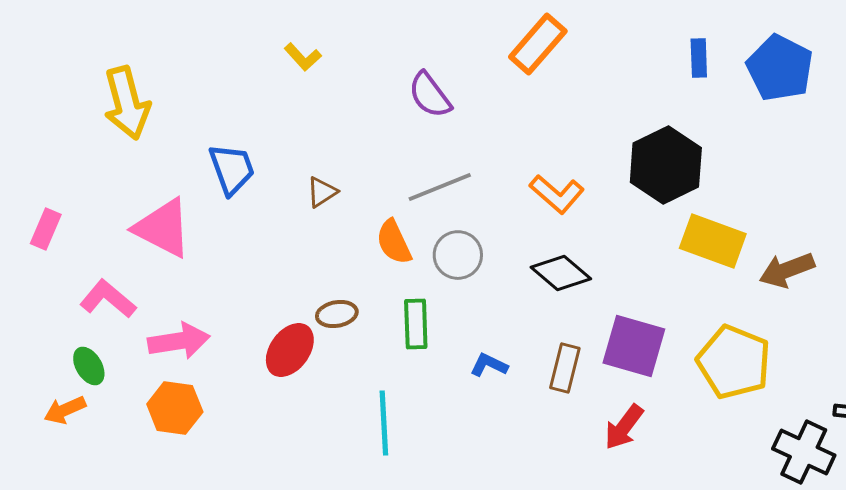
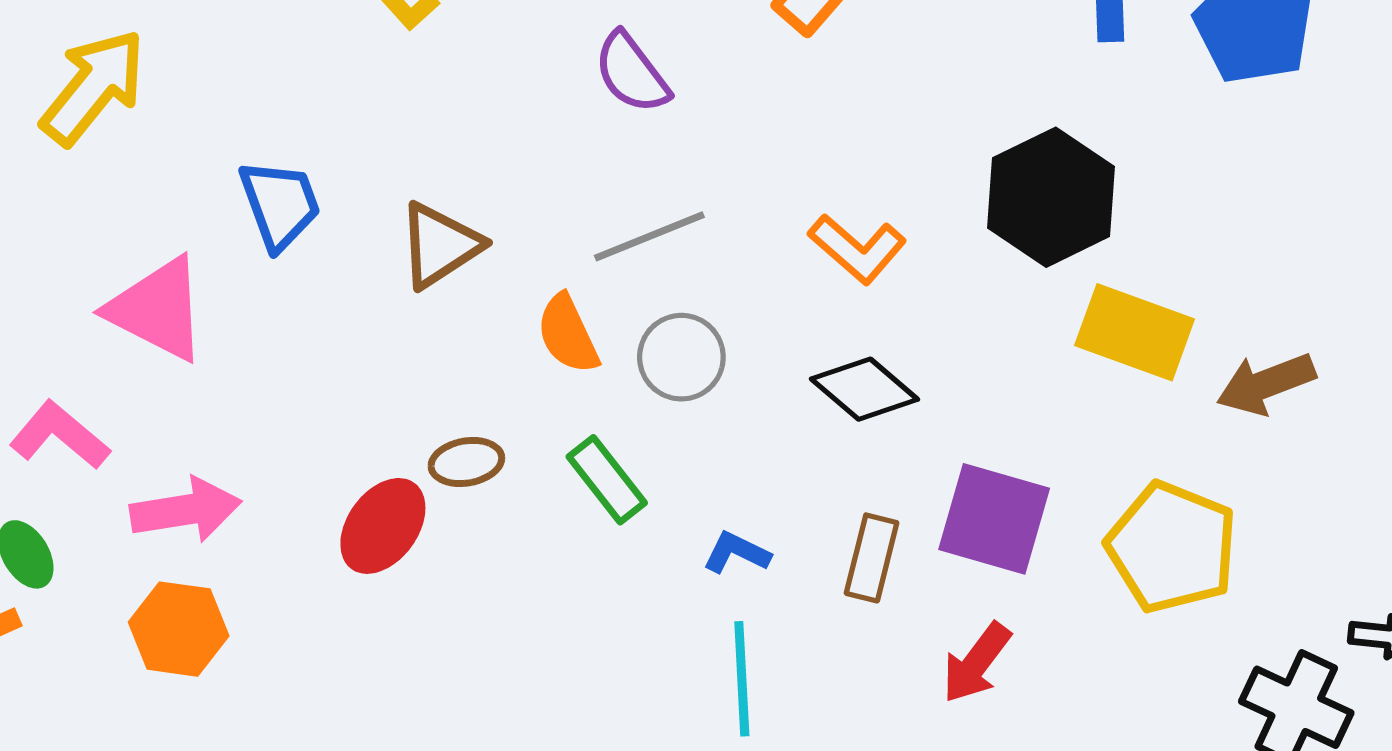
yellow arrow: (127, 103) -> (93, 87), turned -126
brown triangle: (322, 192) -> (440, 245), size x1.6
green rectangle: (416, 324) -> (607, 480), turned -36
cyan line: (384, 423) -> (742, 679), moved

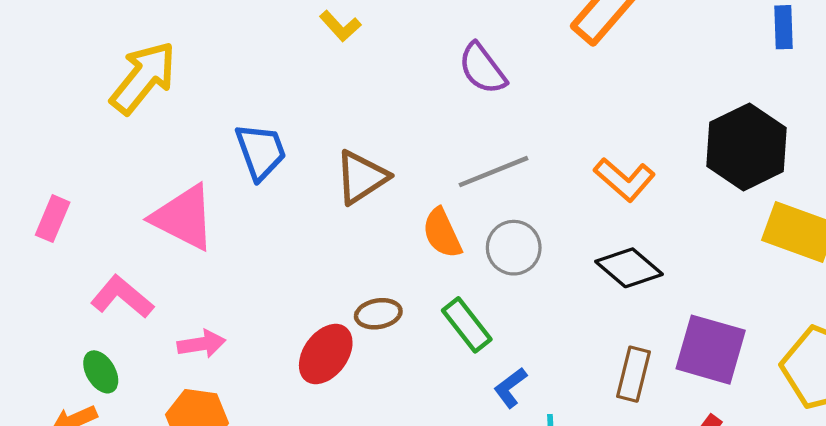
pink arrow: (186, 510) -> (201, 344), size x0.7
blue L-shape: (736, 553) -> (510, 388), moved, turned -63

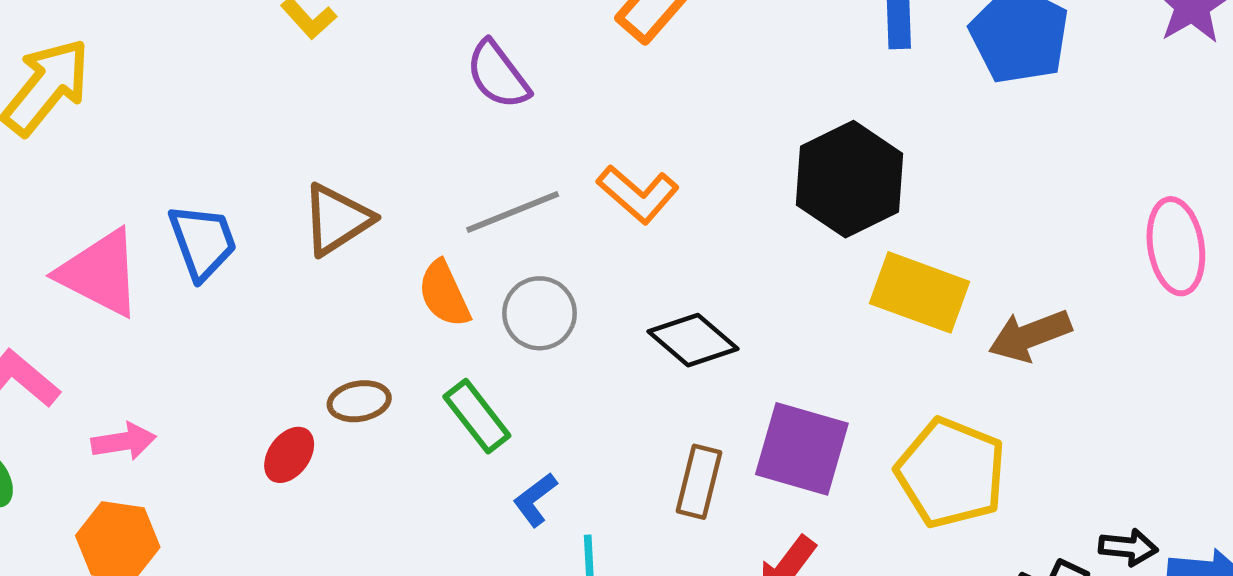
blue trapezoid: (261, 151) -> (203, 242), moved
orange L-shape: (625, 179) -> (638, 194), moved
red ellipse: (326, 354) -> (289, 455), size x0.7

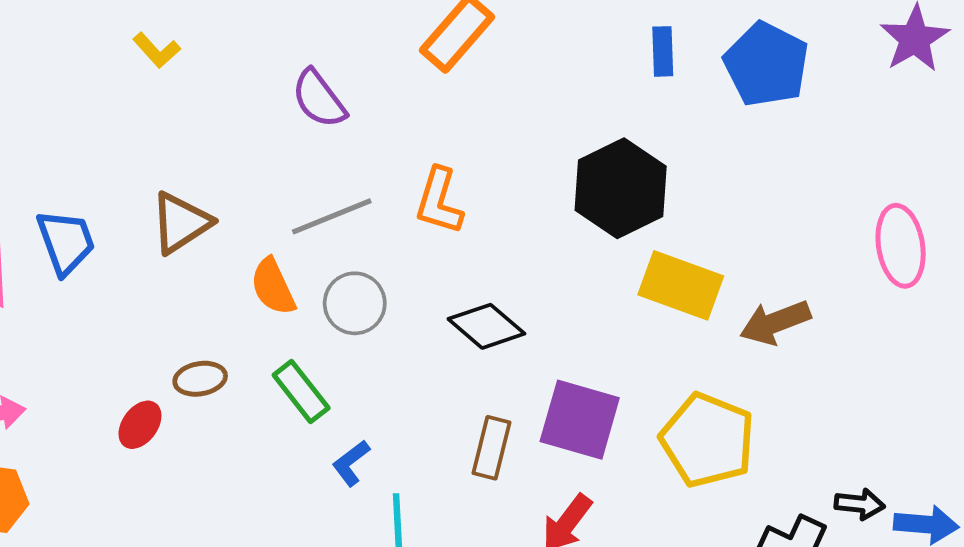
orange L-shape: (638, 194) -> (439, 201), turned 66

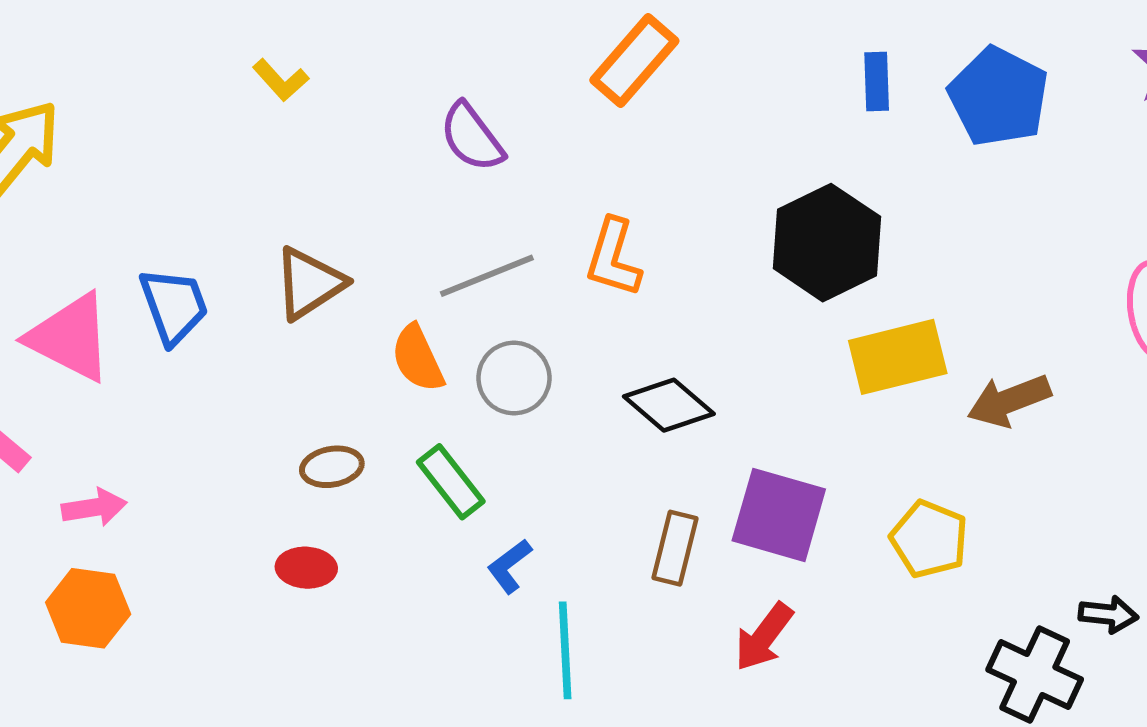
yellow rectangle: (681, 285) -> (898, 357), turned -34
red ellipse: (140, 425) -> (306, 568), moved, turned 57
yellow pentagon: (708, 440) -> (929, 539), size x0.7

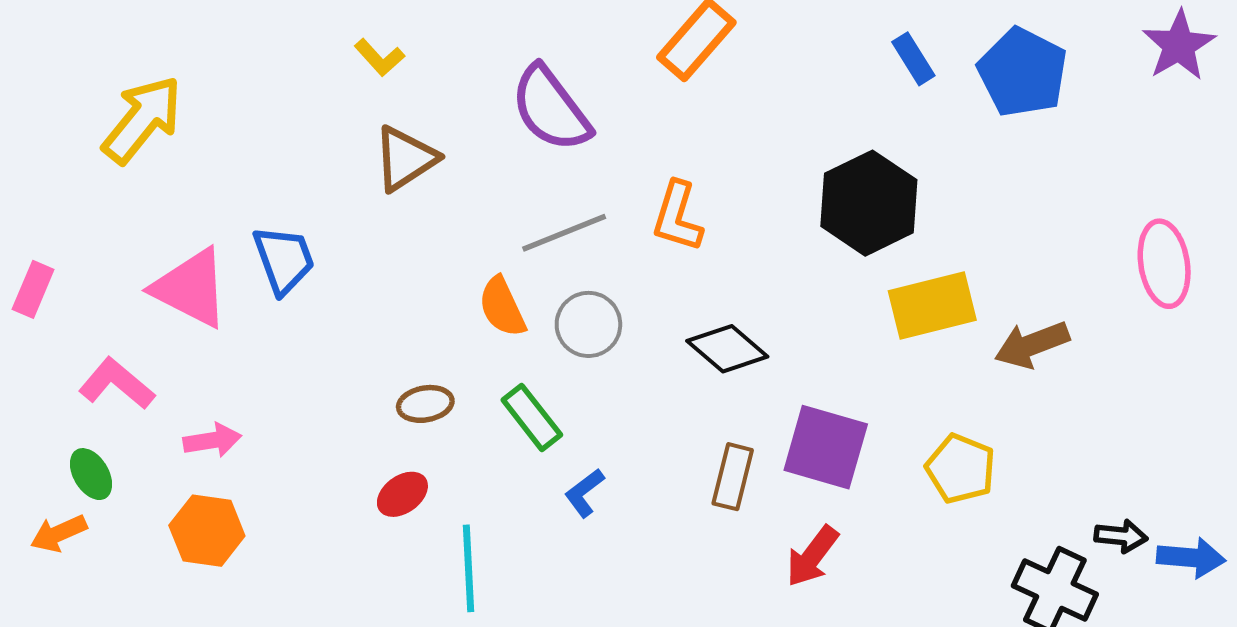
blue rectangle: (877, 82) -> (913, 59), turned -30
purple semicircle: (472, 137) -> (551, 109), size x1.4
brown triangle: (309, 283) -> (405, 159), moved
red ellipse: (306, 568) -> (402, 494), turned -39
cyan line: (565, 650) -> (468, 568), moved

